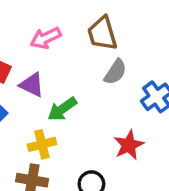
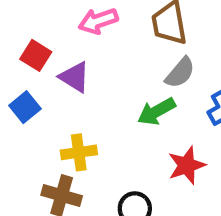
green arrow: (62, 109) -> (156, 111), moved

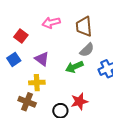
purple triangle: (74, 77) -> (42, 59), moved
red star: (187, 165) -> (79, 101), moved

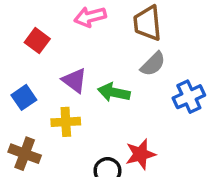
blue square: (14, 59) -> (24, 97), moved
green arrow: (74, 67) -> (114, 92), moved, turned 36
brown cross: (27, 102) -> (25, 154), moved

